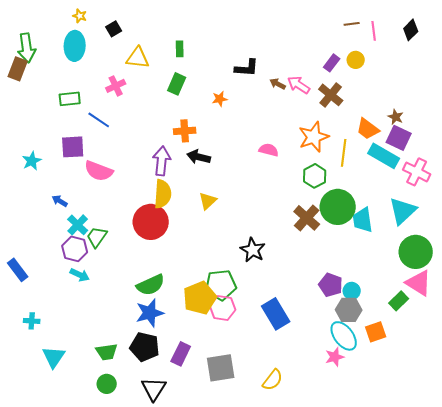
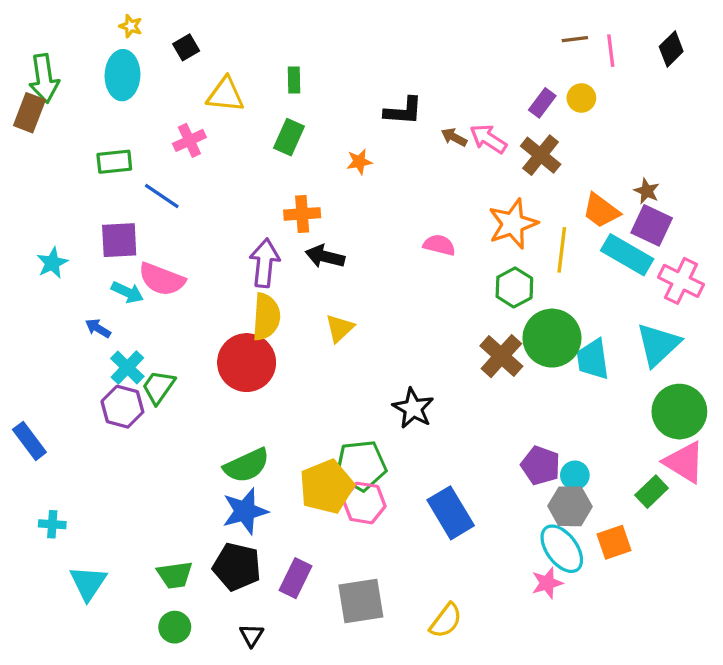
cyan arrow: (80, 275) -> (127, 292), moved
black triangle: (154, 389) -> (251, 635), size x0.6

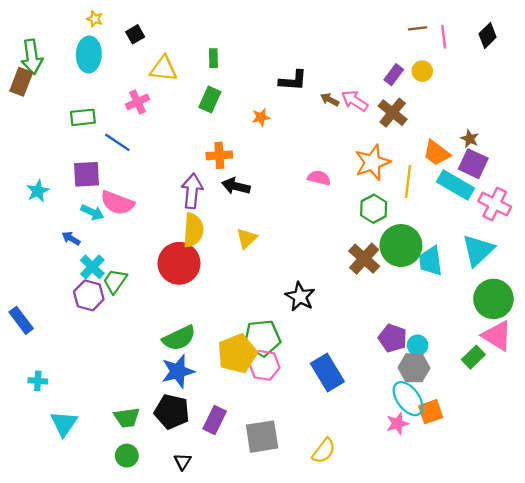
orange square: (614, 542) -> (431, 412), moved

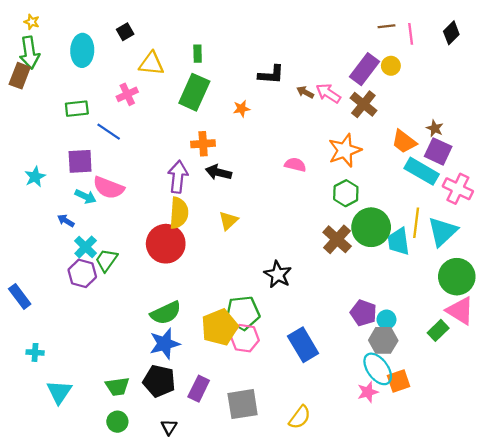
yellow star: (95, 19) -> (32, 22), moved
purple rectangle: (394, 75) -> (365, 69), size x1.6
green rectangle: (210, 100) -> (194, 92), size x1.5
yellow line: (408, 181) -> (416, 223), moved

